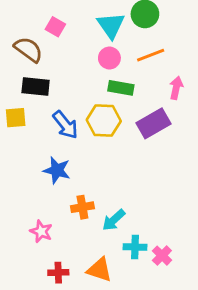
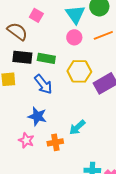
green rectangle: (121, 88) -> (46, 58), moved
yellow hexagon: (104, 121) -> (79, 71), moved
cyan arrow: (114, 220) -> (77, 127), moved
pink star: (41, 231) -> (26, 140), moved

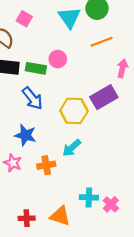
pink circle: (74, 37) -> (58, 59), moved
yellow hexagon: (79, 71) -> (74, 111), moved

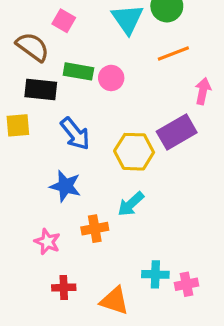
green rectangle: (36, 68) -> (78, 71), moved
pink star: (13, 163) -> (47, 242), moved
pink cross: (111, 204) -> (186, 284), turned 35
red cross: (27, 218) -> (64, 288), moved

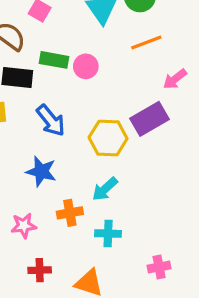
pink arrow: (203, 91) -> (175, 79), turned -140
pink star: (47, 242) -> (24, 226), turned -30
cyan cross: (155, 274) -> (108, 234), moved

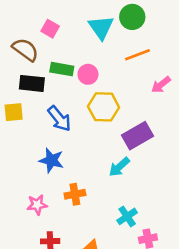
purple rectangle: (149, 119) -> (137, 136), moved
yellow hexagon: (108, 138) -> (104, 107), moved
cyan arrow: (105, 189) -> (119, 167), moved
cyan cross: (108, 234) -> (127, 216), moved, turned -36

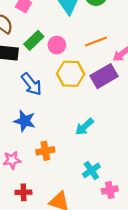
orange line: (137, 55) -> (96, 42), moved
green rectangle: (62, 69) -> (34, 40), turned -54
purple rectangle: (137, 136) -> (104, 76), moved

